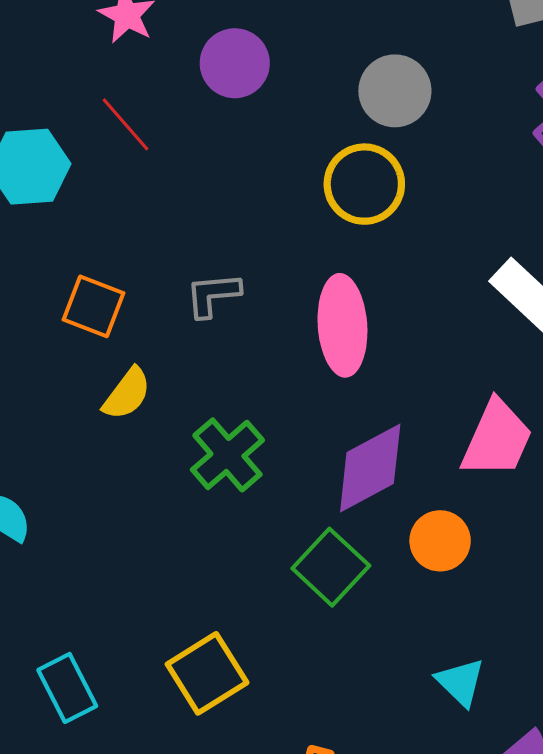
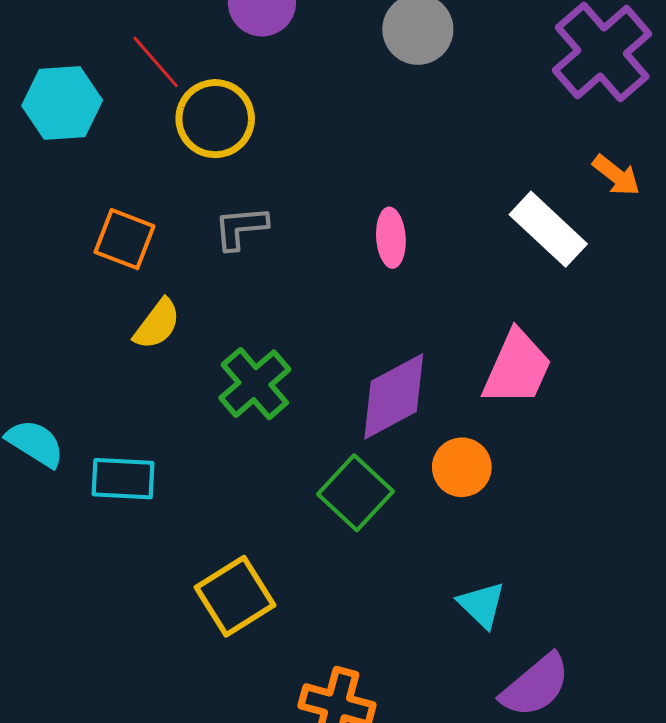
yellow circle: (364, 184) -> (215, 119), moved
pink ellipse: (342, 325) -> (391, 238), moved, size x0.6
cyan rectangle: (67, 688) -> (123, 479), moved, turned -60

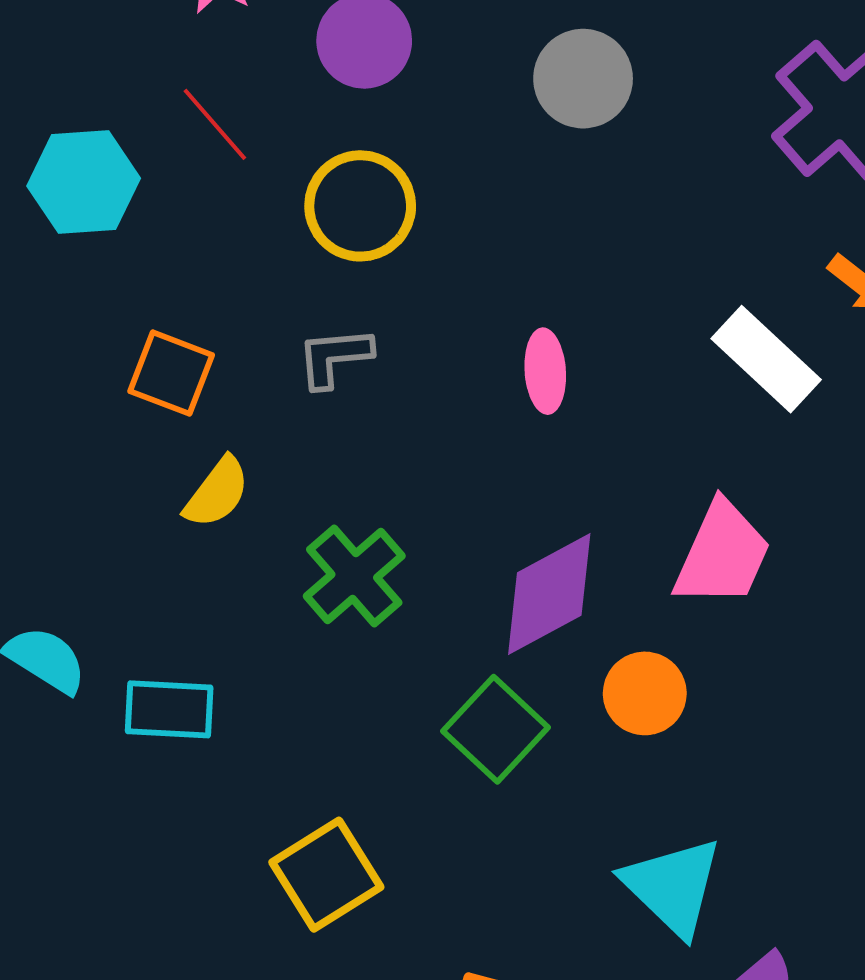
yellow circle: (215, 119) -> (360, 206), moved
cyan triangle: (482, 605) -> (673, 886), size x1.5

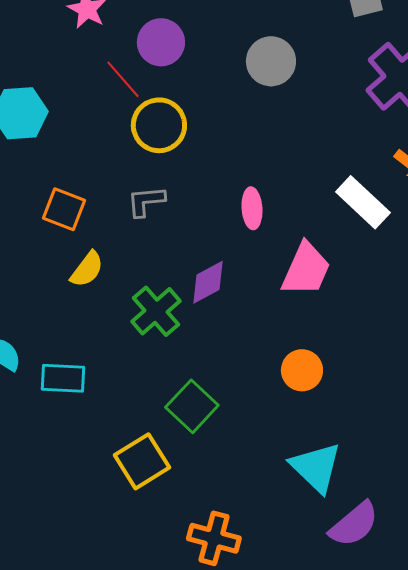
red line: (215, 124) -> (123, 79), moved
pink trapezoid: (722, 554) -> (306, 269), moved
purple diamond: (549, 594) -> (208, 282), moved, size x0.7
green square: (496, 729) -> (192, 406), moved

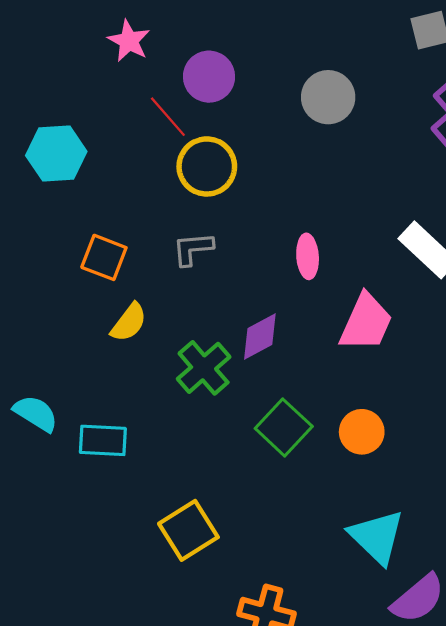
green square: (192, 406) -> (284, 427), moved

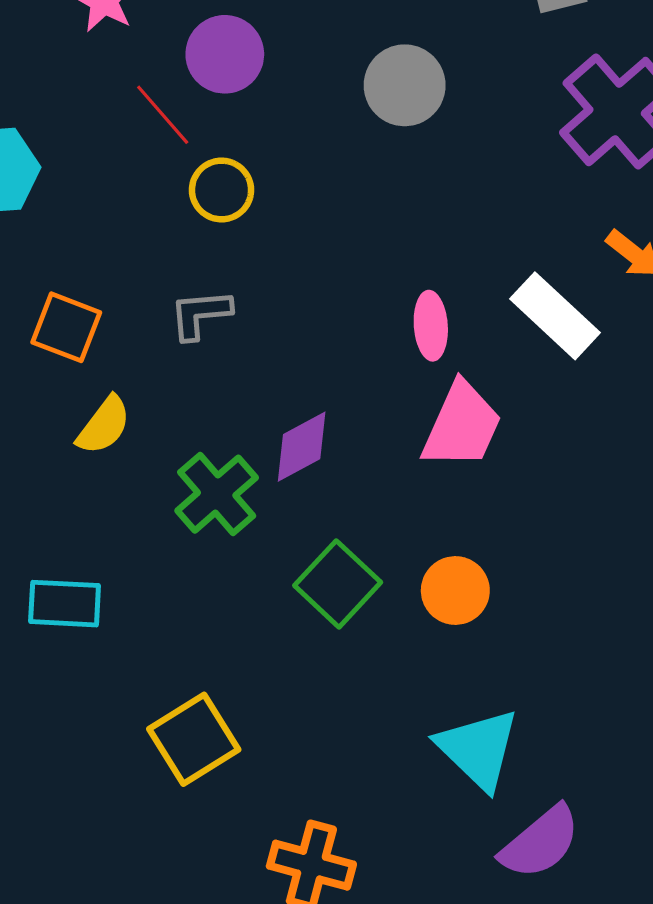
yellow circle: (207, 166) -> (222, 190), size x0.7
pink ellipse: (308, 256) -> (431, 326), moved

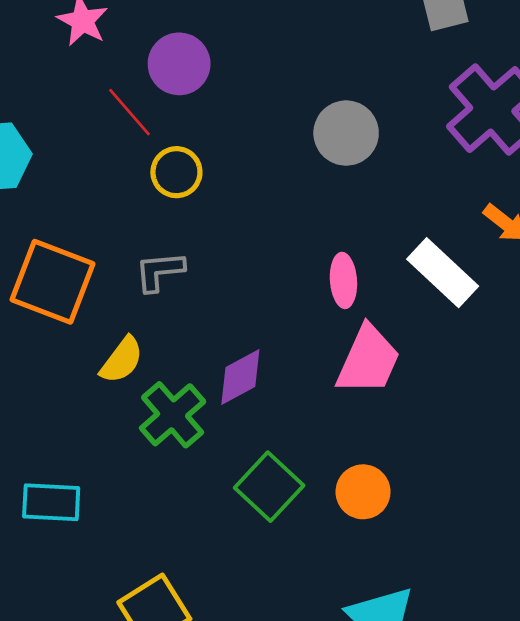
gray circle: (405, 85) -> (346, 133), moved
orange square: (66, 327) -> (53, 282), size x1.5
yellow semicircle: (104, 425) -> (122, 360), moved

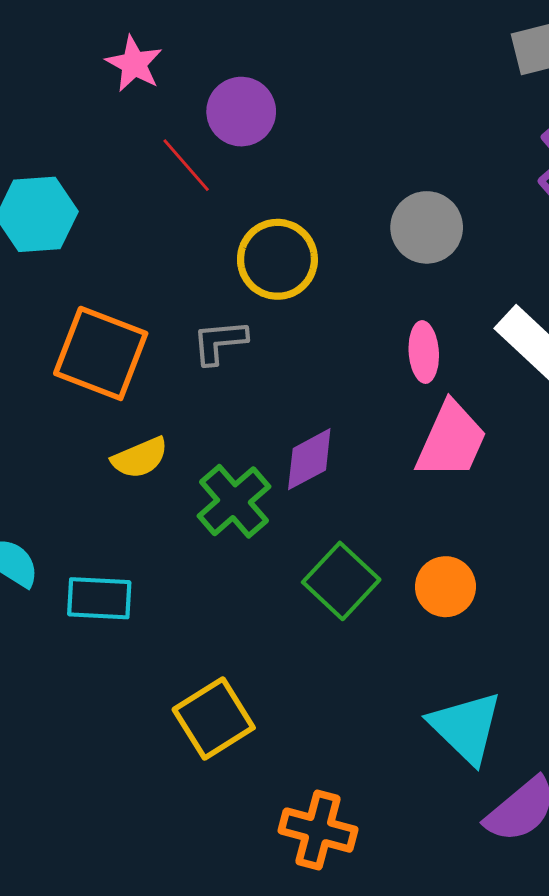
gray circle: (346, 133) -> (427, 227), moved
yellow circle: (176, 172) -> (277, 259), moved, size x1.4
yellow semicircle: (122, 360) -> (140, 458), moved, turned 30

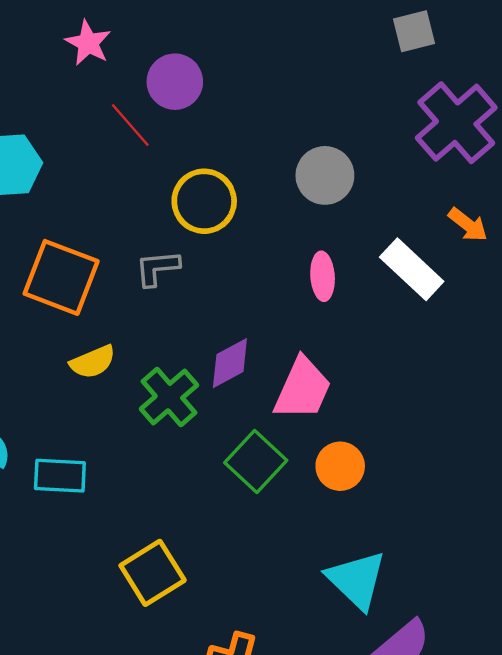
pink trapezoid: (451, 440) -> (303, 389), moved

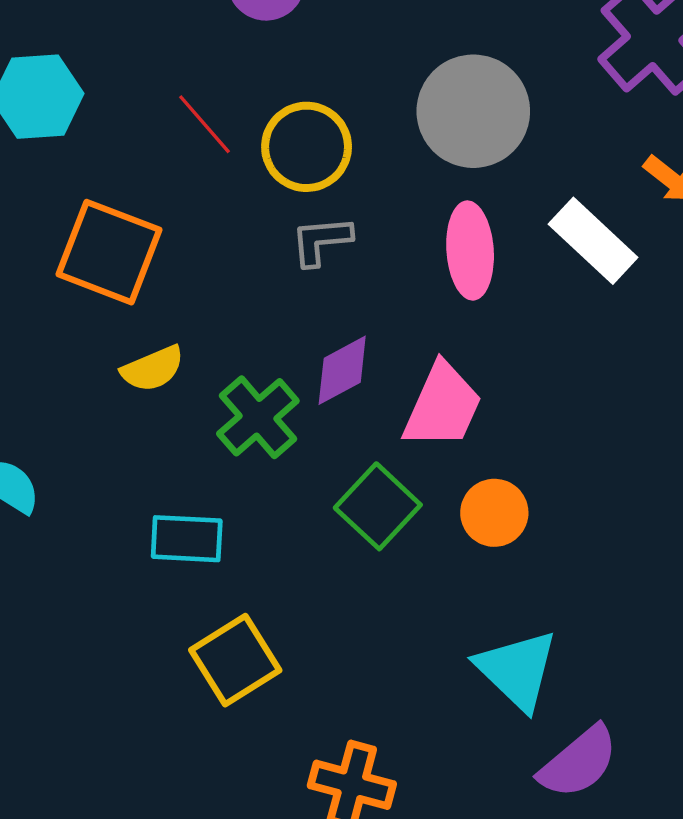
red line: (130, 125) -> (205, 124), moved
gray circle: (325, 175) -> (473, 111), size x1.4
gray L-shape: (157, 268) -> (321, 241), moved
pink ellipse: (323, 276) -> (470, 250), size x1.4
cyan rectangle: (60, 476) -> (187, 539), moved

